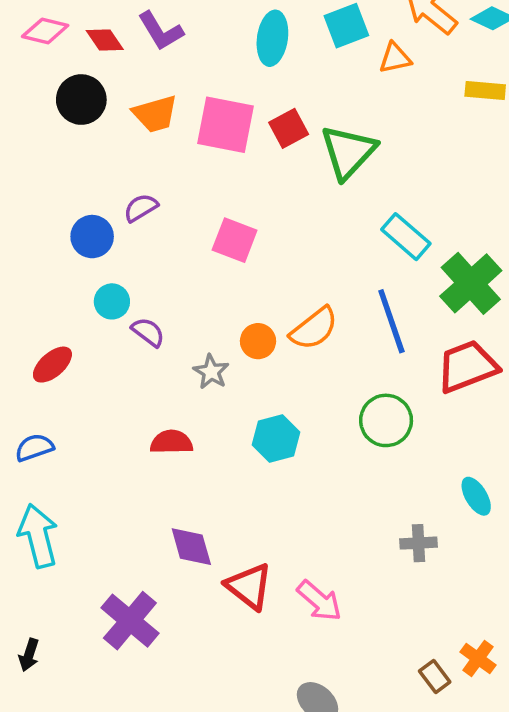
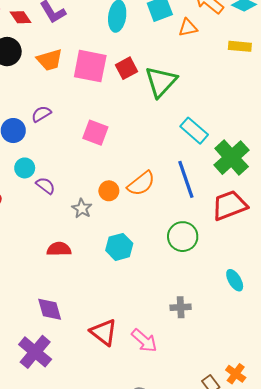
gray cross: (418, 543) -> (181, 307), moved
purple diamond: (191, 547) -> (50, 309), moved

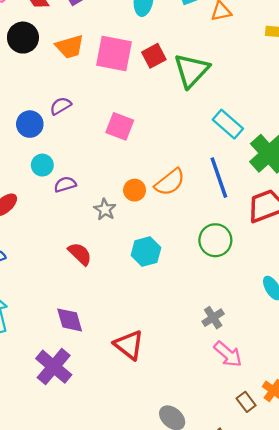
purple semicircle: (45, 186) -> (65, 184), turned -54
red semicircle: (59, 249) -> (80, 254), turned 45
gray cross: (181, 307) -> (213, 318), turned -30
pink arrow: (144, 341) -> (228, 354), moved

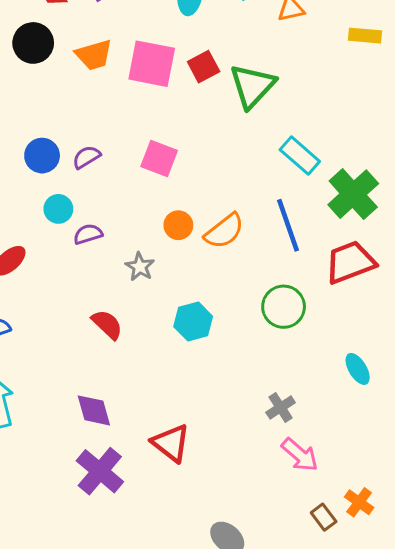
purple semicircle: (61, 106) -> (86, 157), moved
orange circle: (135, 190) -> (178, 225), moved
purple cross: (54, 367) -> (100, 471), moved

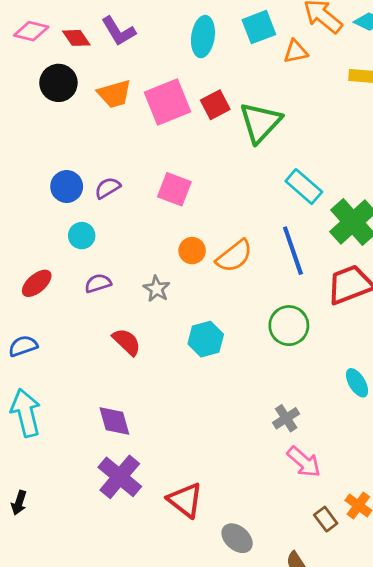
pink square: (152, 64) -> (168, 102), turned -33
purple semicircle: (88, 234) -> (98, 283), moved
red triangle: (171, 443) -> (185, 500), moved

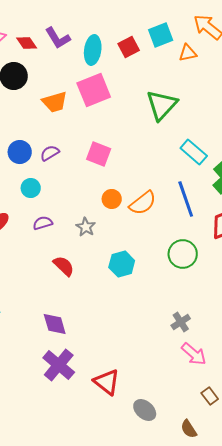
cyan ellipse: (203, 37) -> (93, 50), moved
orange trapezoid: (114, 94) -> (55, 102), moved
red square: (215, 105) -> (129, 47), moved

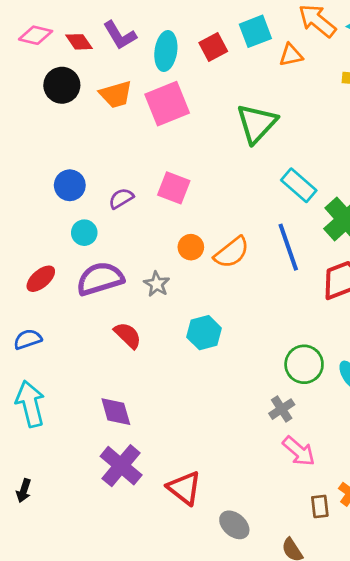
orange trapezoid: (55, 102) -> (116, 94), moved
purple semicircle: (50, 153) -> (121, 198), moved
purple semicircle: (43, 223) -> (100, 279), size x1.8
green circle: (183, 254) -> (304, 364), moved
brown rectangle: (210, 396) -> (320, 506), turned 30

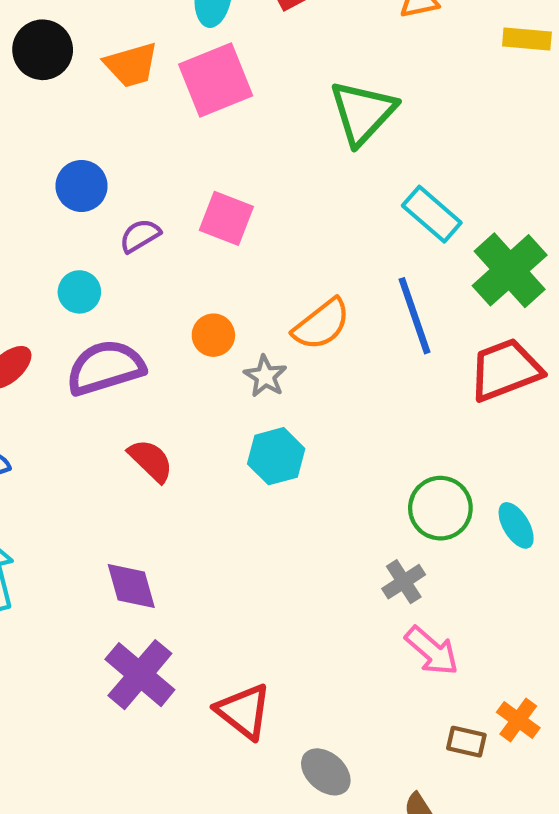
blue circle: (70, 185) -> (82, 186), moved
orange circle: (191, 247) -> (213, 335), moved
gray star: (157, 284) -> (265, 376), moved
brown rectangle: (320, 506) -> (466, 742), turned -70

